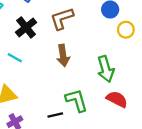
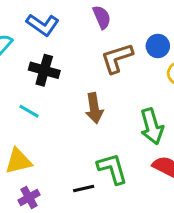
brown L-shape: (62, 18) -> (117, 58), moved
black cross: (26, 27) -> (44, 70), turned -35

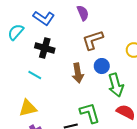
blue circle: (158, 46) -> (102, 66), moved

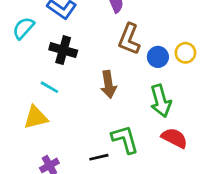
brown L-shape: (93, 40) -> (129, 39), turned -50
blue circle: (102, 66) -> (158, 57), moved
yellow triangle: (28, 108) -> (36, 117), moved

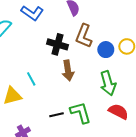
black cross: (63, 50) -> (57, 44), moved
cyan line: (49, 87) -> (31, 79), moved, turned 32
black line: (99, 157) -> (56, 115), moved

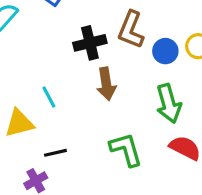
black cross: (57, 44) -> (90, 43), turned -30
black line: (56, 115) -> (55, 153), moved

